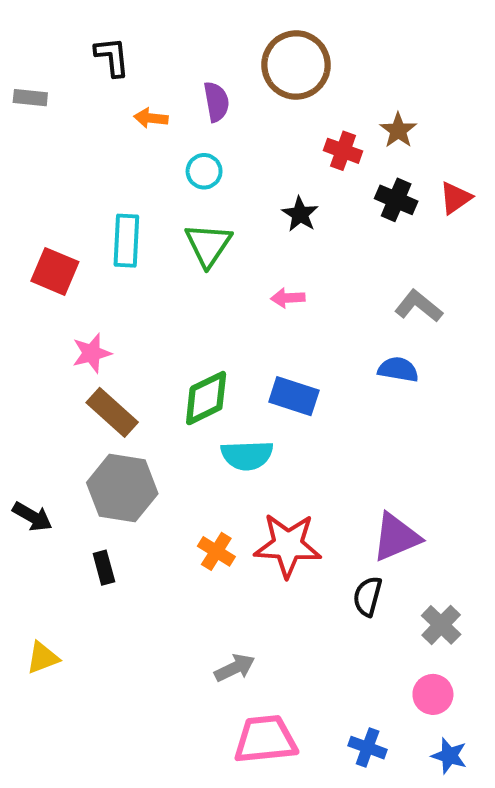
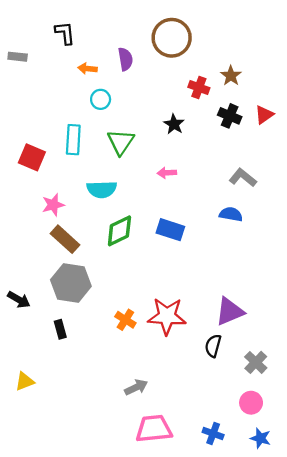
cyan circle: (204, 171) -> (101, 99), moved
cyan semicircle: (247, 455) -> (102, 189), moved

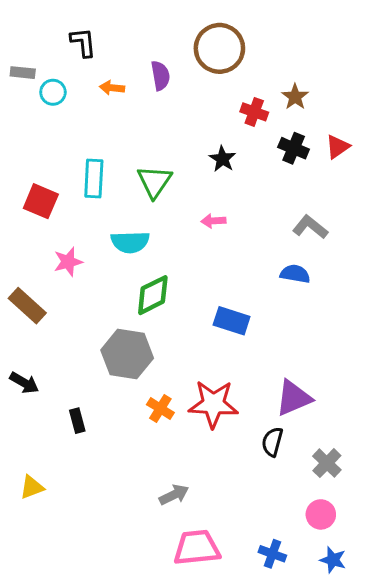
cyan circle: (101, 99) -> (53, 92), moved
blue rectangle: (170, 230) -> (232, 321), moved
brown rectangle: (65, 239) -> (27, 306), moved
gray hexagon: (71, 283) -> (127, 354), moved

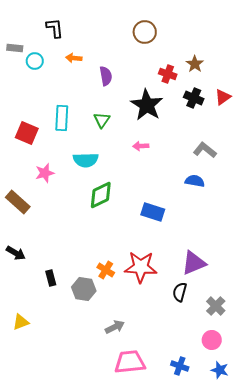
brown circle: (219, 48) -> (145, 32), size x0.7
purple semicircle: (160, 76) -> (106, 76), moved
black star: (222, 159) -> (147, 105), size x1.8
green triangle: (154, 182) -> (102, 120), size x0.7
gray hexagon: (127, 354) -> (84, 289), moved, size x0.7

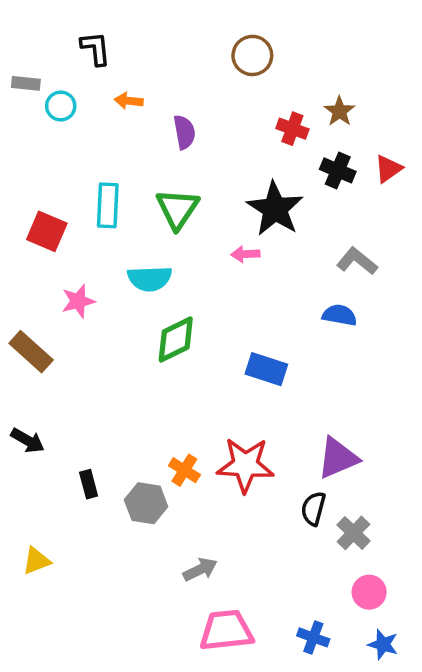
black star: (147, 105) -> (275, 209), moved
green triangle: (102, 120) -> (177, 209), size x1.5
gray cross: (216, 306) -> (353, 533), moved

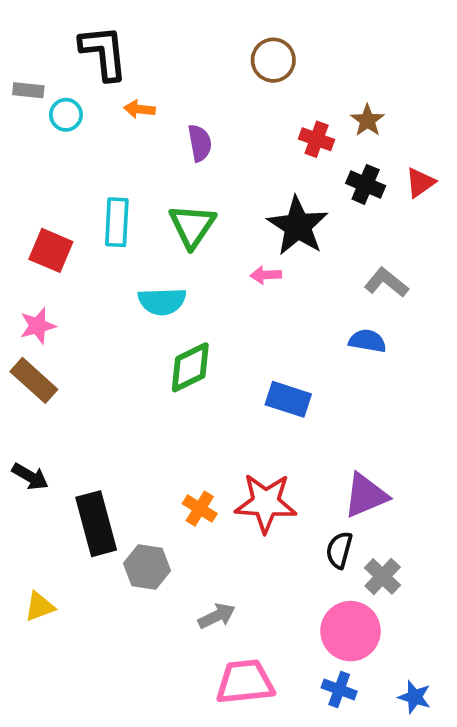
black L-shape: (96, 49) -> (104, 53), size x1.5
pink star: (78, 301) -> (38, 326), moved
black rectangle: (89, 484) -> (96, 524), size x2.0
gray hexagon: (146, 503) -> (147, 567), moved
pink circle: (369, 592) -> (350, 631), moved, size x1.6

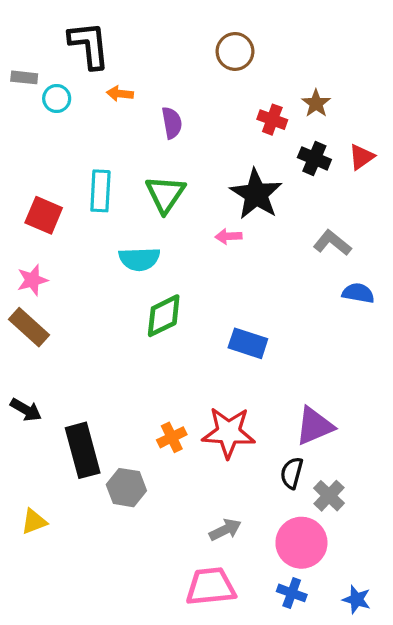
blue semicircle: (367, 341) -> (358, 293), moved
orange cross: (200, 509) -> (172, 437), turned 32
gray arrow: (217, 616) -> (225, 530), moved

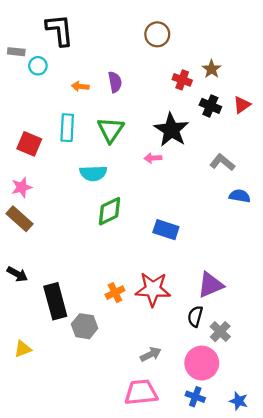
orange arrow: (120, 94) -> (80, 86), moved

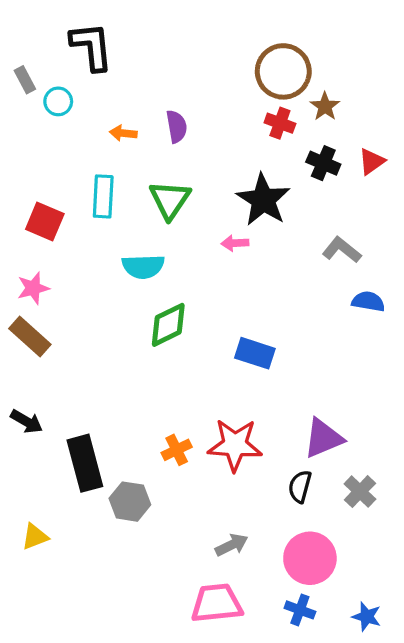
brown circle: (157, 34) -> (283, 71), moved, size x1.4
gray rectangle: (16, 52) -> (25, 80), turned 56
gray cross: (220, 332) -> (360, 492), moved

